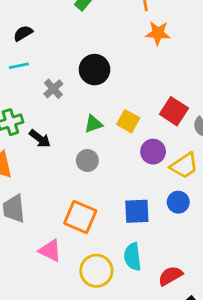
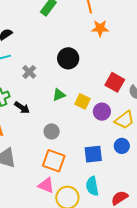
black circle: (95, 70) -> (68, 58), moved
yellow square: (128, 121) -> (83, 101), moved
gray circle: (87, 161) -> (52, 131), moved
pink triangle: (50, 251) -> (46, 185), moved

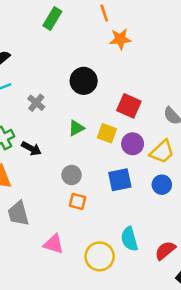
red square: (115, 82) -> (129, 106), moved
blue square: (93, 154) -> (120, 180), moved
orange square: (54, 161) -> (77, 201), moved, size x0.6
pink triangle: (46, 185) -> (54, 244), moved

